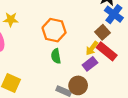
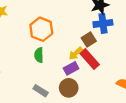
blue cross: (114, 14) -> (103, 23), turned 36
brown circle: (78, 85) -> (69, 88), moved

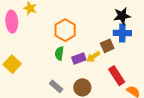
red rectangle: (90, 59) -> (117, 76), moved
purple rectangle: (71, 68) -> (79, 59), moved

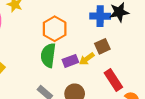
blue cross: (122, 33) -> (100, 16), moved
green semicircle: (59, 53) -> (48, 55), size x1.5

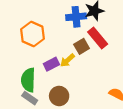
green semicircle: (48, 55) -> (28, 80), moved
red rectangle: (113, 80) -> (98, 38), moved

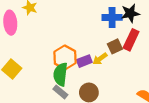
orange hexagon: (33, 34) -> (65, 57), moved
red rectangle: (98, 38) -> (131, 40), turned 60

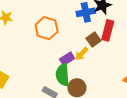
orange hexagon: (65, 57) -> (47, 28), moved
green semicircle: (61, 74) -> (63, 75), moved

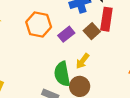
yellow arrow: (82, 54) -> (83, 61), moved
purple rectangle: (67, 59) -> (66, 34), moved

